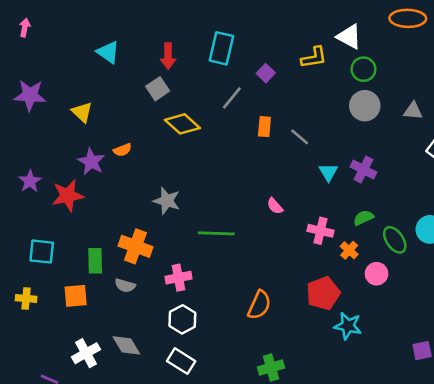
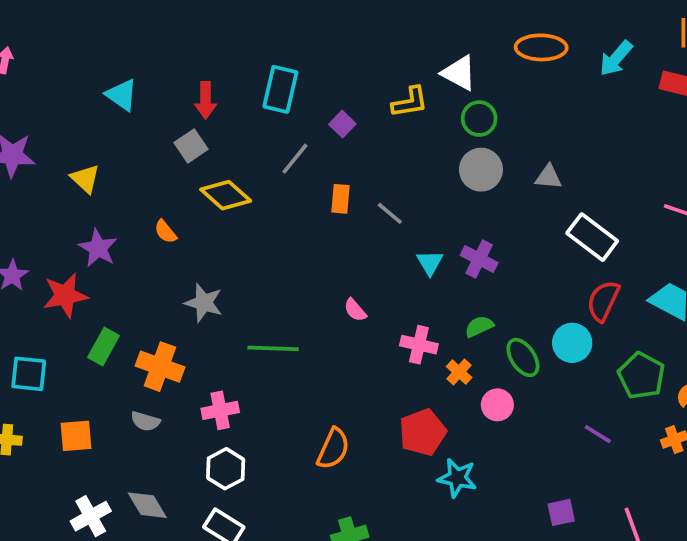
orange semicircle: (122, 150) -> (165, 232), moved, turned 72
green rectangle: (95, 261) -> (103, 347), moved, turned 30

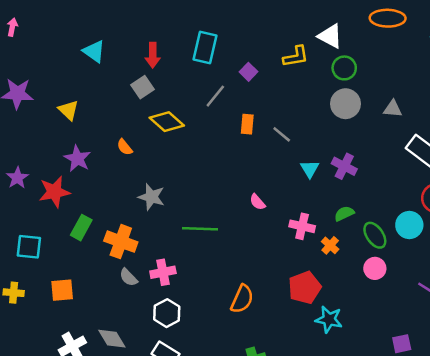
pink circle: (497, 405) -> (375, 268), moved
gray semicircle: (145, 421) -> (128, 277), moved, turned 30

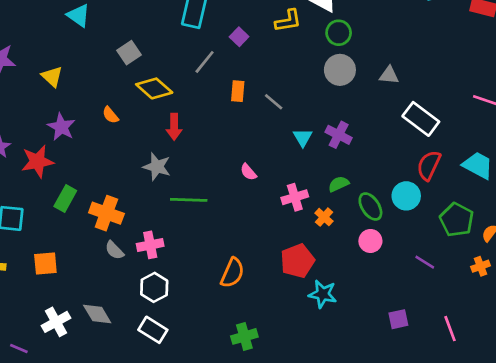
red arrow: (153, 55) -> (174, 127), moved
gray star: (151, 197) -> (157, 167), moved
pink cross: (302, 226) -> (295, 197), turned -30

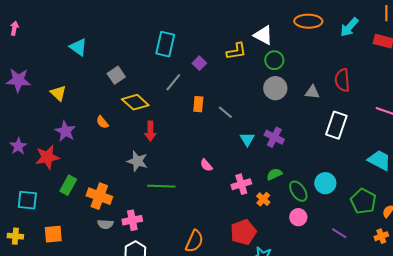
white rectangle: (421, 119) -> (336, 125), turned 72
red semicircle: (429, 165) -> (342, 80), moved, turned -30
gray semicircle: (114, 250) -> (105, 224), turned -42

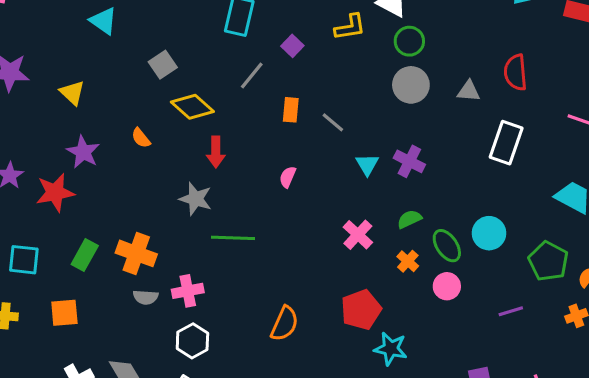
pink semicircle: (206, 165) -> (288, 177), moved, turned 64
pink cross: (241, 184) -> (358, 235), turned -30
green rectangle: (68, 185) -> (85, 255), moved
orange cross: (263, 199) -> (408, 261), moved
purple line: (339, 233) -> (511, 311), turned -49

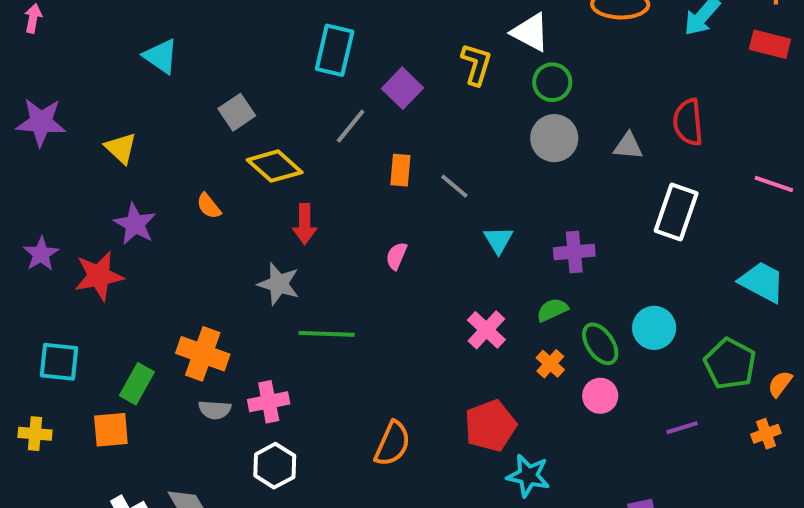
yellow L-shape: (350, 27) -> (476, 64), turned -64
purple square: (292, 46) -> (402, 88), size x1.4
purple cross: (409, 161) -> (574, 252), moved, turned -32
green rectangle: (85, 255) -> (137, 384), moved

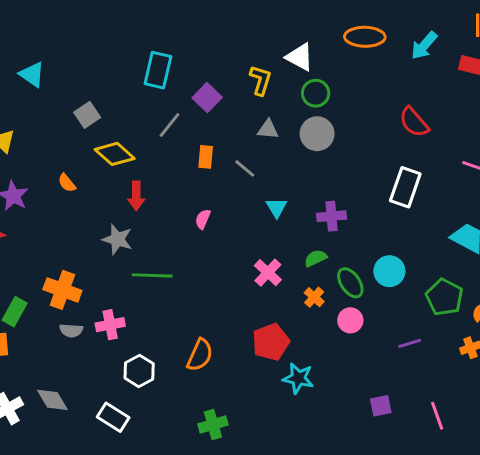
red semicircle: (688, 122) -> (414, 122), turned -36
gray triangle: (628, 146) -> (268, 129), moved
white hexagon: (275, 466) -> (139, 371), moved

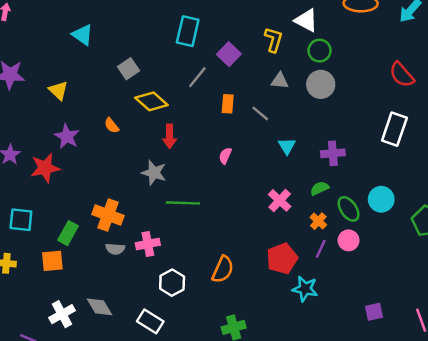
purple line: (410, 343) -> (321, 249), moved, turned -48

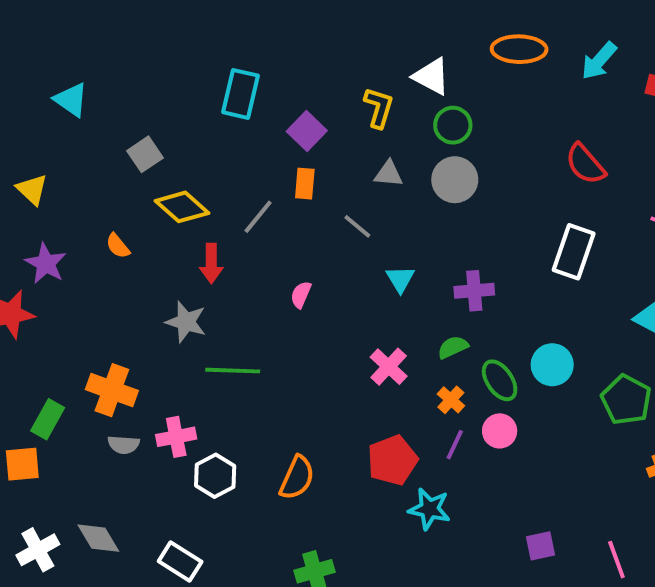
gray line: (197, 77) -> (258, 217), moved
orange rectangle: (228, 104) -> (305, 184), moved
white hexagon: (172, 283) -> (215, 476), moved

